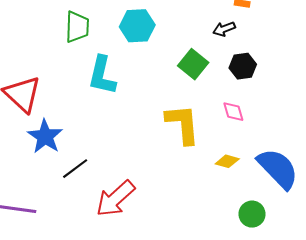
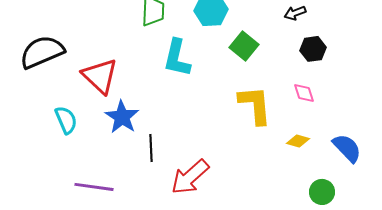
green square: (193, 64) -> (244, 46), moved
black line: (75, 169) -> (151, 148), turned -56
blue semicircle: (278, 169) -> (347, 148), size x0.7

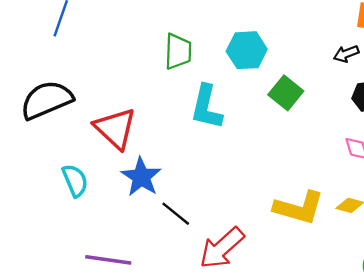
yellow L-shape: (255, 105) -> (299, 208), moved, turned 111
black line: (151, 148) -> (176, 214), turned -48

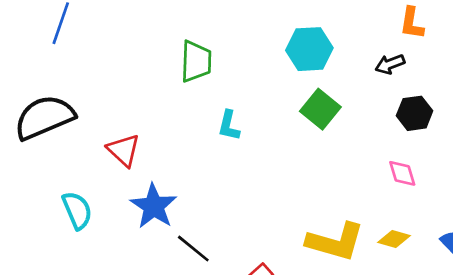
cyan hexagon: (247, 50) -> (309, 49), moved
cyan L-shape: (206, 107) -> (229, 126), size x0.6
red triangle: (115, 128) -> (124, 150), size x0.7

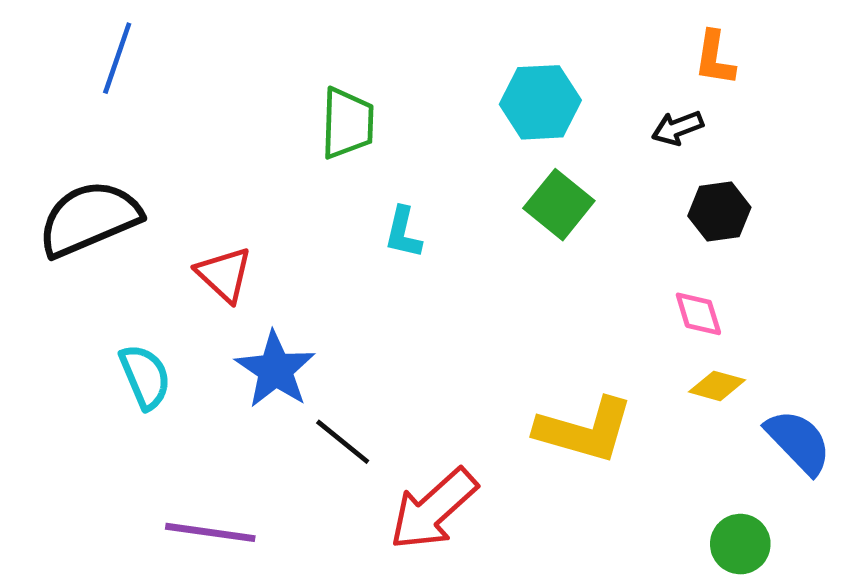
yellow diamond: (394, 239) -> (717, 386), moved

